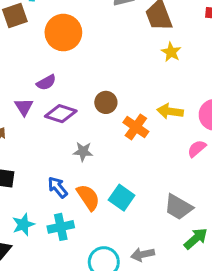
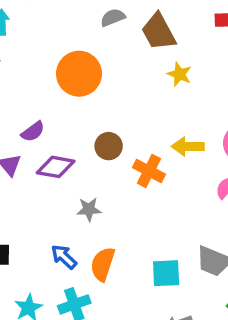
orange circle: (63, 33) -> (79, 74), moved
orange semicircle: (88, 197) -> (103, 264), turned -120
cyan square: (122, 198) -> (166, 273), moved, turned -30

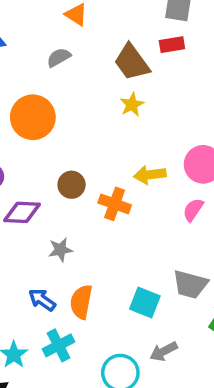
brown trapezoid: (158, 32) -> (132, 62), moved
yellow star: (179, 74) -> (132, 105), turned 30
cyan square: (166, 273) -> (145, 303), turned 32

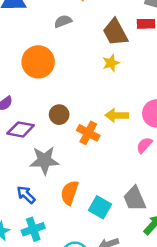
gray star: (60, 250) -> (44, 160), size x1.6
gray trapezoid: (190, 284) -> (135, 199), turned 44
orange semicircle: (81, 302) -> (70, 193), moved

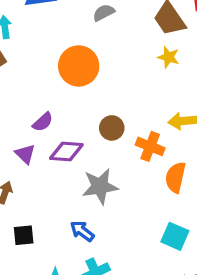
yellow star: (111, 63) -> (168, 57), turned -30
orange semicircle: (70, 193) -> (175, 177), moved

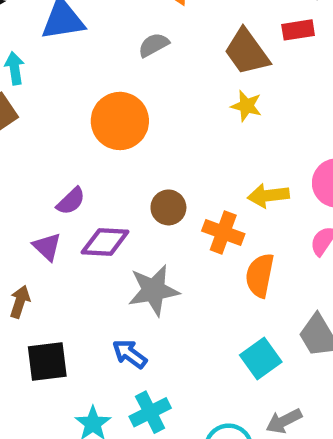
black square: (24, 235) -> (47, 361), size x1.4
cyan square: (175, 236) -> (261, 359), turned 32

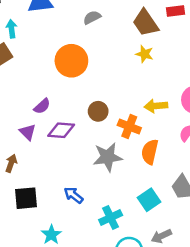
gray star: (154, 290) -> (108, 157), moved
cyan cross: (150, 412) -> (111, 218), moved

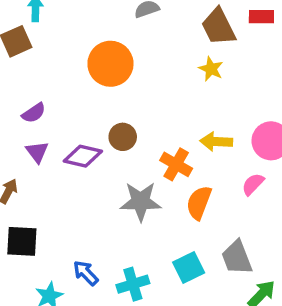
purple semicircle: (42, 106) -> (34, 113), moved
brown circle: (98, 111) -> (123, 137), moved
blue arrow: (74, 195) -> (86, 273), moved

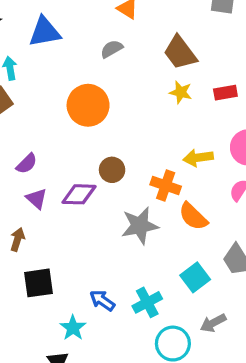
red rectangle: (261, 17) -> (225, 93), moved
orange semicircle: (199, 203) -> (193, 216), turned -56

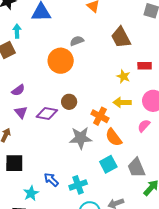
gray semicircle: (112, 49) -> (77, 41), moved
yellow star: (181, 92) -> (123, 76), moved
cyan square: (195, 277) -> (108, 164), moved

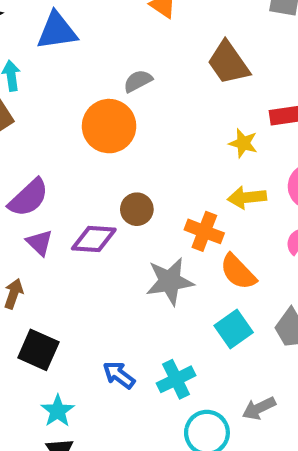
purple semicircle: (18, 90) -> (29, 198), size x1.5
black square: (14, 163) -> (38, 350), turned 30
cyan star: (31, 193) -> (58, 411), moved

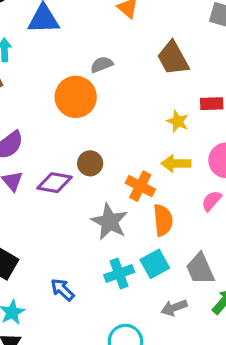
orange semicircle: (238, 272) -> (163, 220), turned -148
gray star: (170, 281) -> (109, 222), turned 30
cyan cross: (176, 379) -> (119, 274), moved
gray arrow: (259, 408) -> (174, 308), moved

